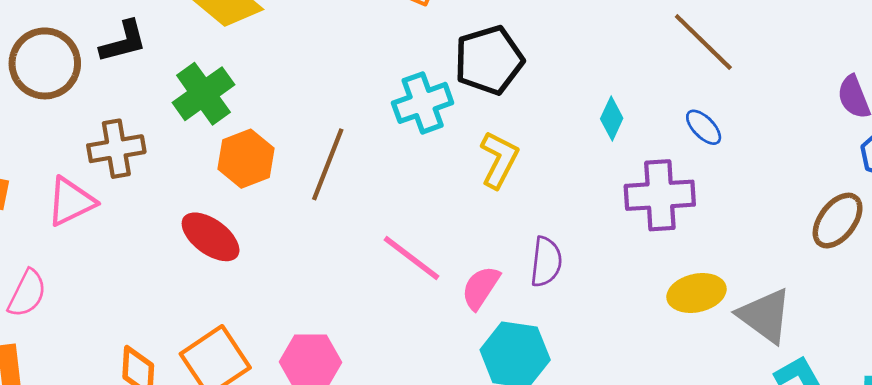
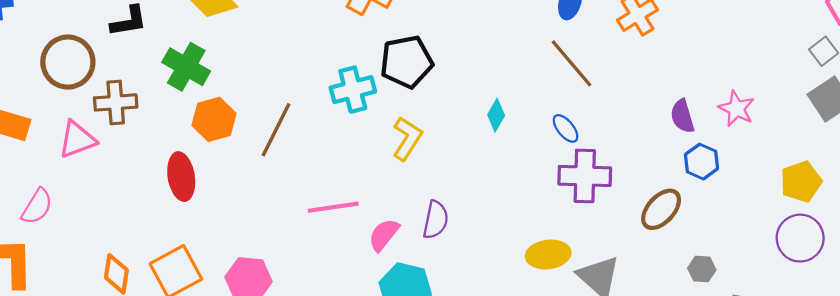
brown circle: (45, 63) -> (68, 62), moved
green cross: (203, 94) -> (186, 67), turned -30
purple cross: (660, 195) -> (585, 176), moved
red ellipse: (211, 237) -> (181, 177), turned 39
pink line: (411, 258) -> (333, 207), turned -51

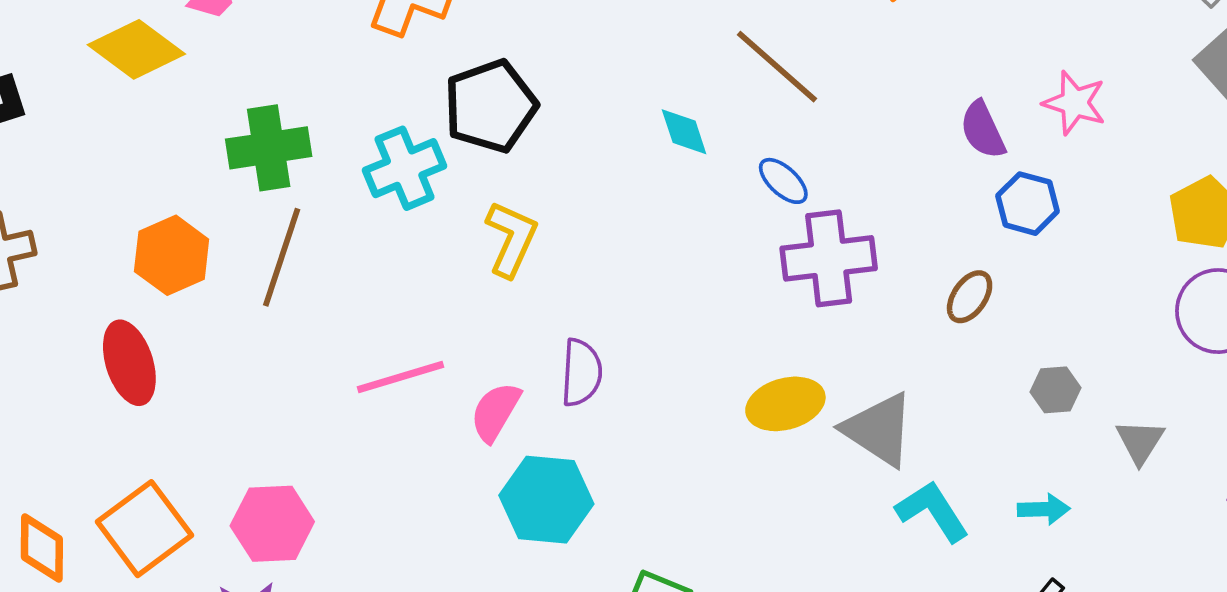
green cross: (186, 67) -> (269, 148), moved, turned -30
cyan diamond: (496, 115) -> (684, 132), moved, turned -40
brown ellipse: (661, 209) -> (970, 297), size x0.7

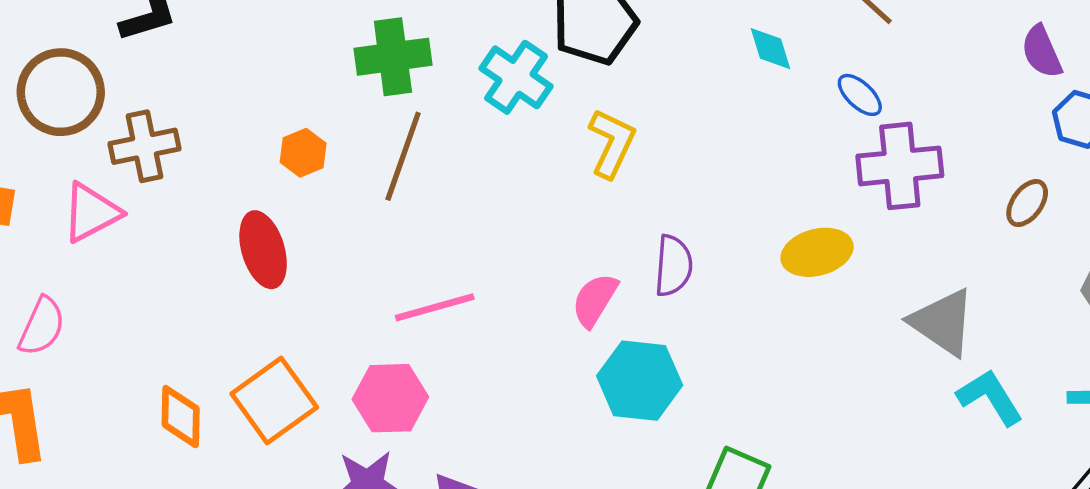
cyan cross: (405, 168) -> (516, 77), turned -34
orange hexagon: (172, 255) -> (303, 153), size x0.7
pink line: (401, 377) -> (435, 307), moved
yellow ellipse: (785, 404) -> (817, 252), moved

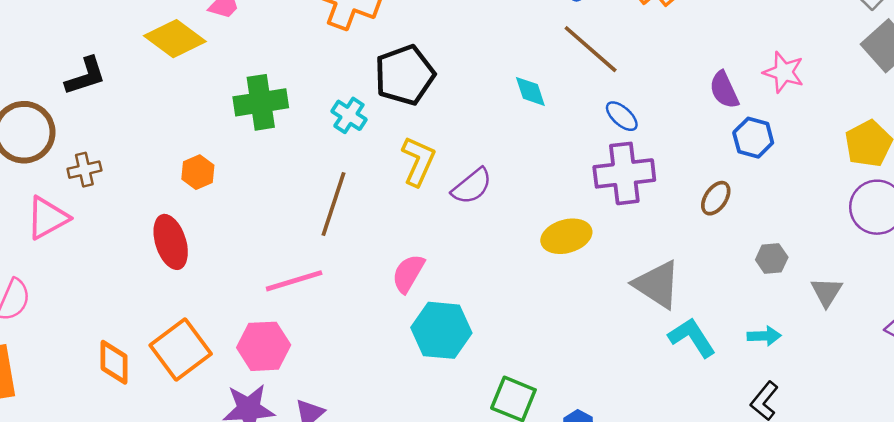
cyan cross: (516, 77) -> (349, 115), size x0.7
blue ellipse: (860, 95) -> (622, 116), moved
brown cross: (144, 146) -> (84, 170), size x0.7
brown line: (403, 156) -> (334, 204), moved
purple semicircle: (673, 266) -> (472, 186), moved, turned 48

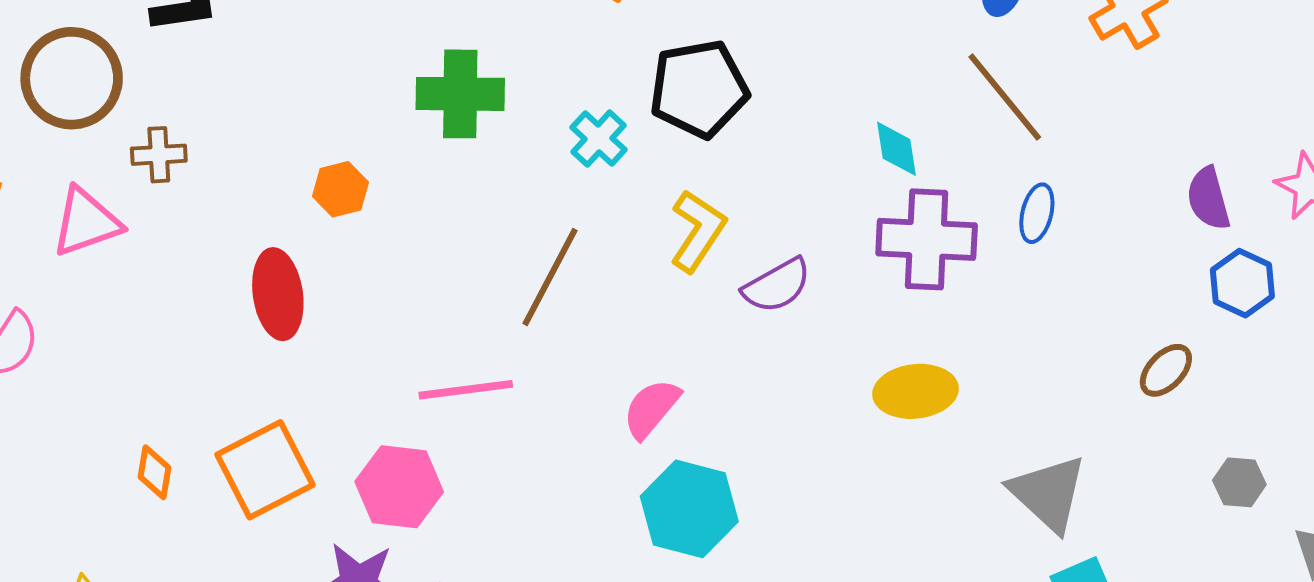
blue ellipse: (622, 116) -> (1037, 213), turned 52
purple cross: (624, 173) -> (927, 239), moved
orange diamond: (114, 362) -> (155, 472), size x0.7

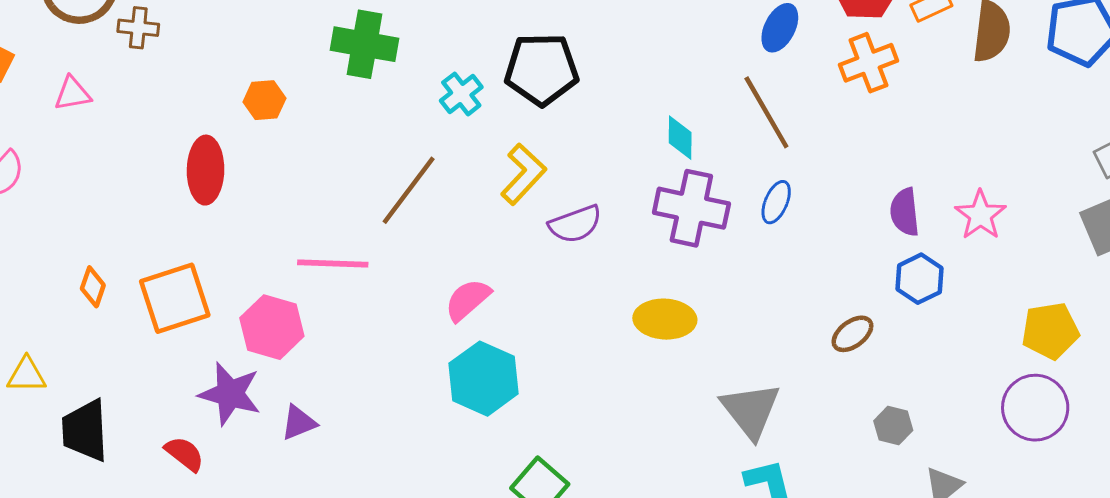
brown cross: (159, 155) -> (138, 28), moved
pink triangle: (86, 222) -> (73, 94), size x0.7

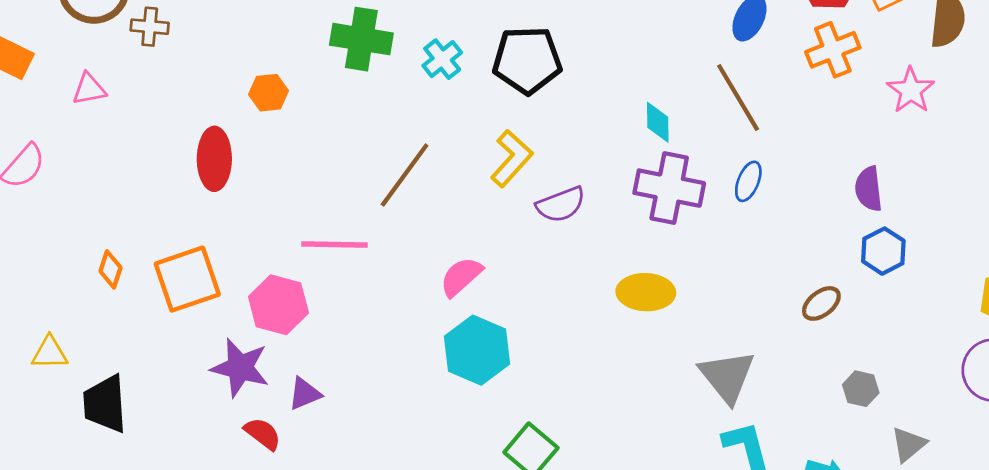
cyan cross: (461, 94) -> (442, 59), moved
pink star: (980, 215) -> (911, 90), moved
red semicircle: (184, 454) -> (263, 434), moved

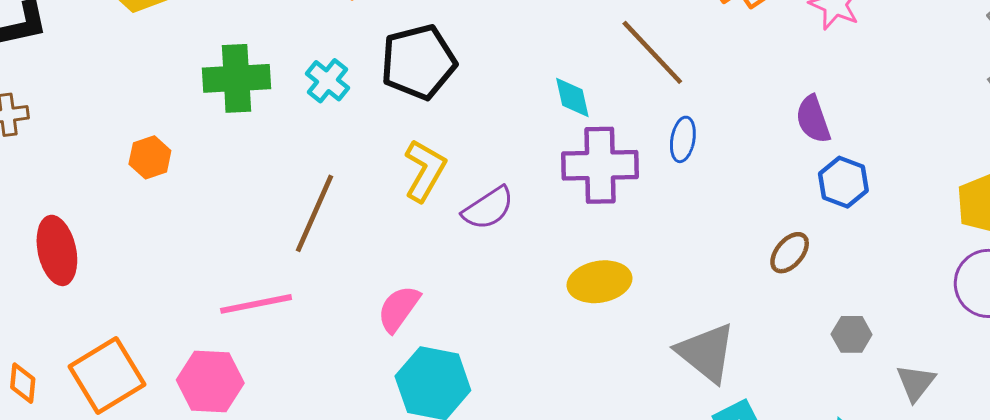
red ellipse: (214, 159) -> (57, 250), moved

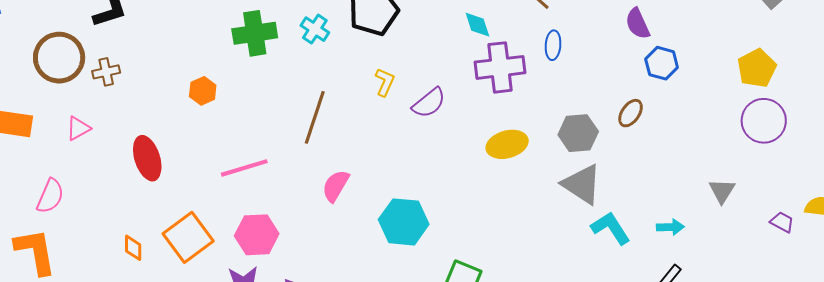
yellow L-shape: (425, 170) -> (385, 82), size x0.7
pink line: (256, 304) -> (244, 168), moved
pink semicircle: (399, 309) -> (336, 186), moved
gray hexagon: (852, 334) -> (578, 133), moved, size x1.5

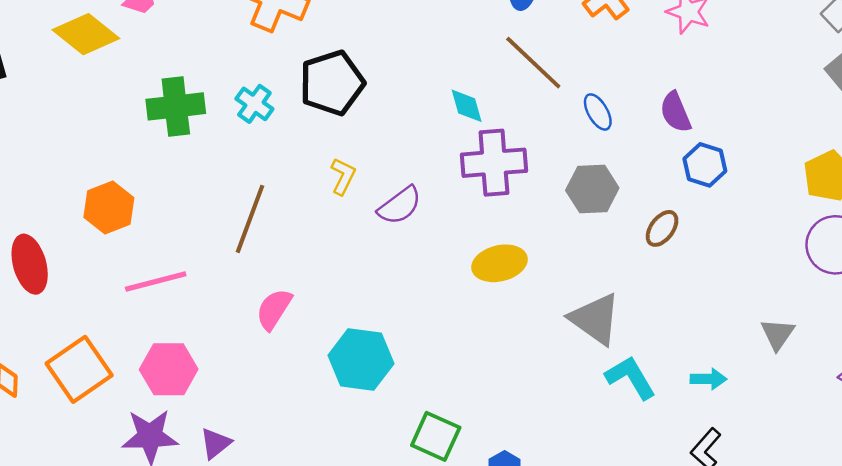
blue ellipse: (553, 45) -> (598, 112), moved, turned -36
orange hexagon: (203, 91) -> (109, 207), moved, size x1.4
gray hexagon: (578, 133) -> (592, 189), moved

